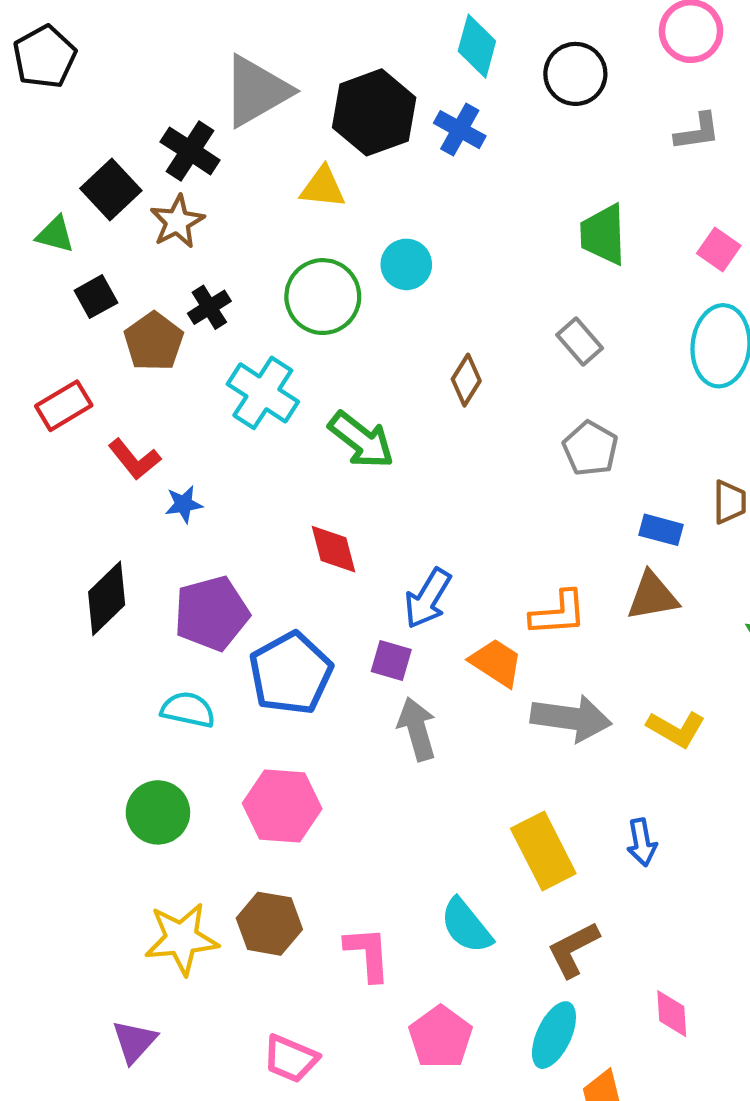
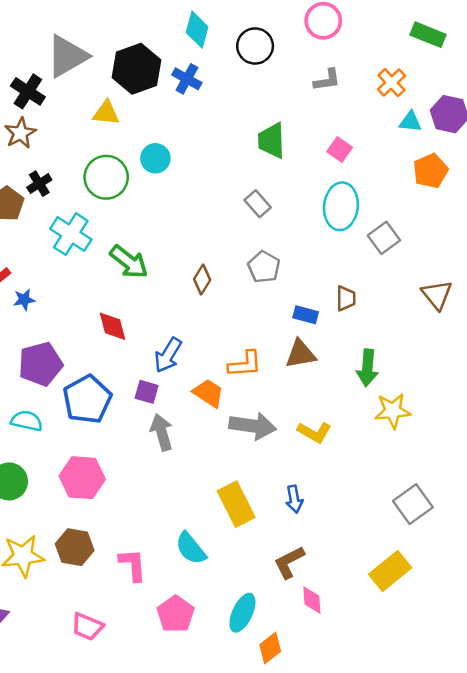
brown diamond: (466, 380) -> (202, 279), moved
brown L-shape: (573, 949) -> (289, 562), moved

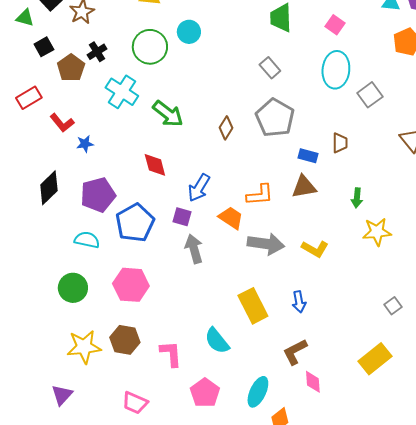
gray pentagon: (264, 267) -> (275, 118), size x1.5
green arrow: (367, 368) -> (357, 198), size x0.7
gray square: (413, 504) -> (393, 306), size x0.6

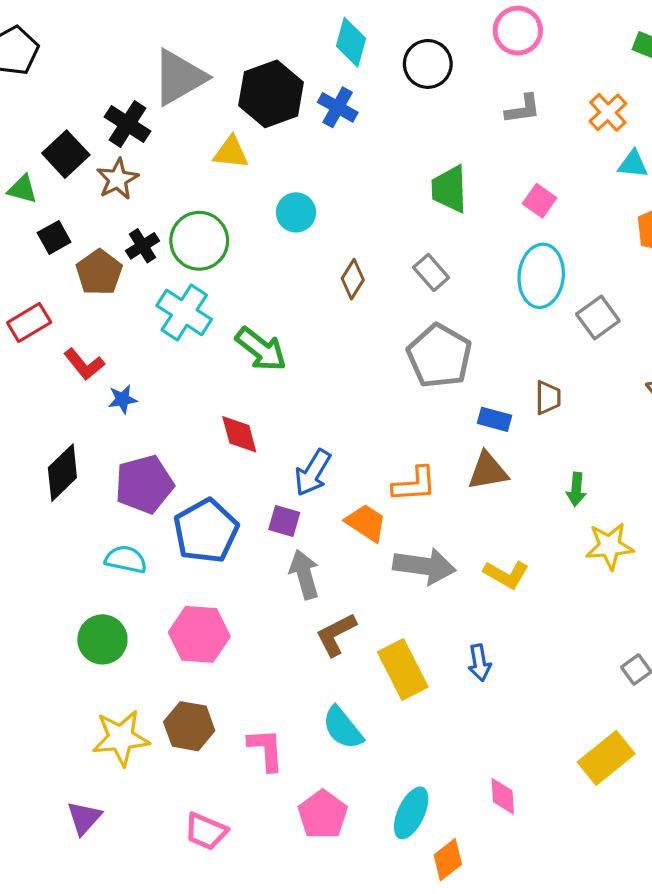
green circle: (150, 47) -> (199, 241), moved
brown diamond: (226, 128) -> (353, 279), moved
brown L-shape: (295, 352) -> (336, 634), moved

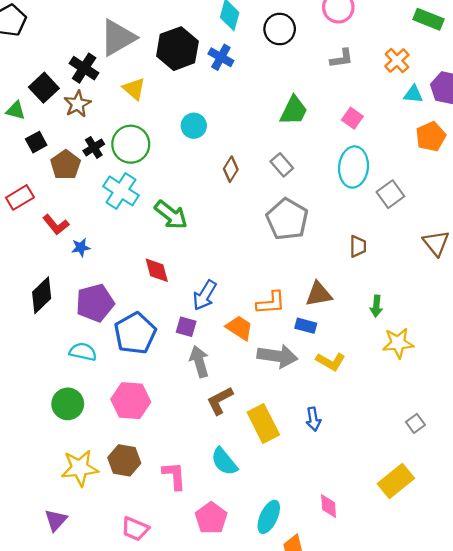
yellow triangle: (231, 152) -> (134, 89), moved, turned 35
green trapezoid: (449, 189) -> (294, 111), turned -152
blue rectangle: (494, 419) -> (306, 326), moved

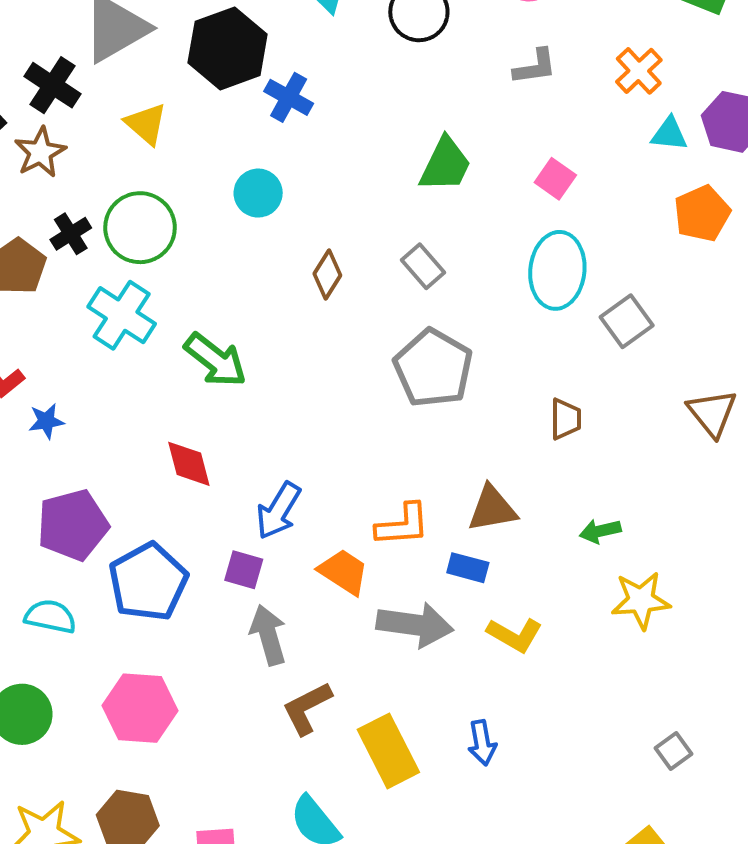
blue cross: (221, 57) -> (289, 97), moved
green arrow: (376, 306) -> (600, 531), turned 72

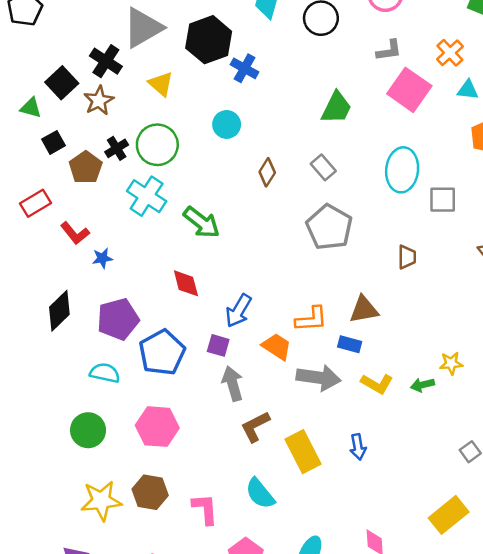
pink square: (555, 179) -> (409, 90), moved, size x1.8
gray square: (627, 321) -> (443, 200), turned 36
green arrow: (600, 531) -> (422, 385), moved
yellow star: (641, 600) -> (451, 363), size x0.7

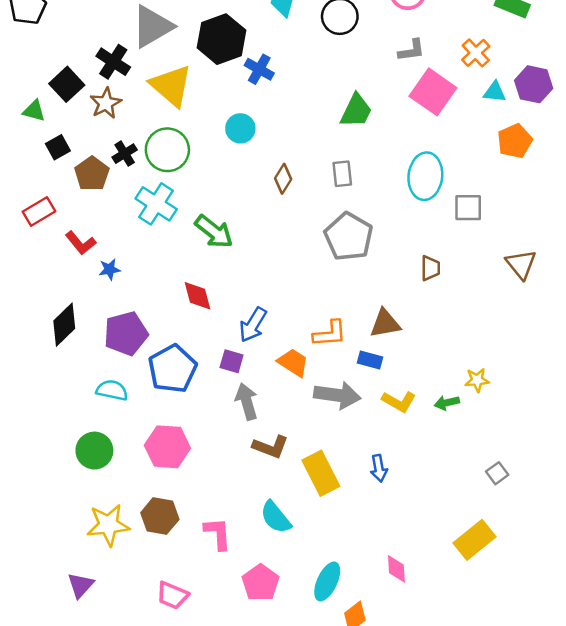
yellow triangle: (161, 84) -> (171, 86), size x1.6
gray rectangle: (323, 167) -> (342, 174), turned 35
brown L-shape: (255, 427) -> (271, 447), turned -132

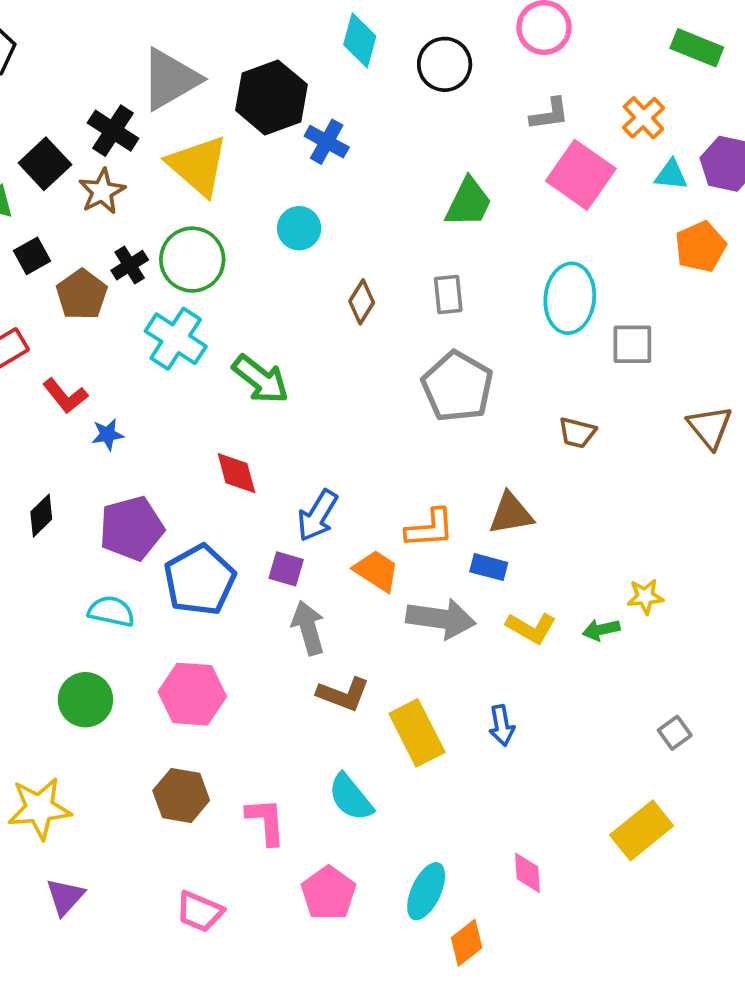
brown trapezoid: (430, 268) -> (577, 433), turned 104
black diamond: (64, 325) -> (41, 516), size x0.7
yellow star: (108, 525) -> (39, 808), moved

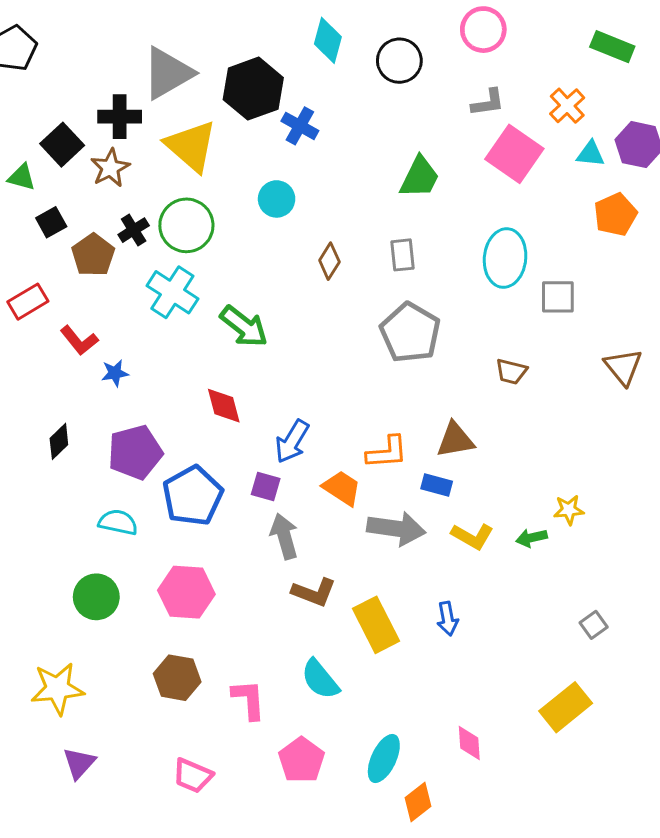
black cross: (113, 131) -> (120, 117), turned -33

